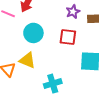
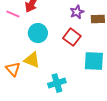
red square: (68, 37) -> (72, 37), turned 30

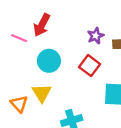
yellow triangle: (32, 60) -> (42, 93), turned 36

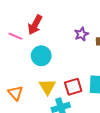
red square: (90, 66) -> (73, 87), moved, turned 36
yellow triangle: (42, 93) -> (47, 87), moved

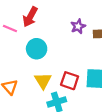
red square: (73, 87) -> (70, 81), turned 36

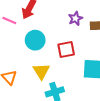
red square: (70, 81) -> (66, 49), moved, turned -30

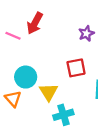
cyan circle: (35, 40) -> (26, 77), moved

